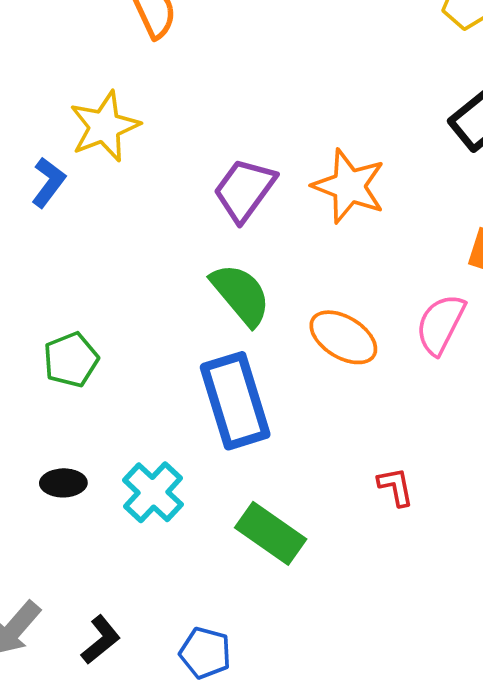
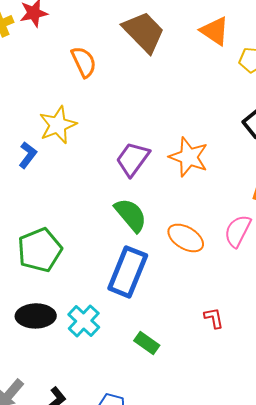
green pentagon: (71, 360) -> (40, 250), size x1.5
blue rectangle: (235, 401) -> (128, 272), turned 39
black ellipse: (63, 483) -> (36, 316), size x1.6
green rectangle: (271, 533) -> (147, 343), size x0.7

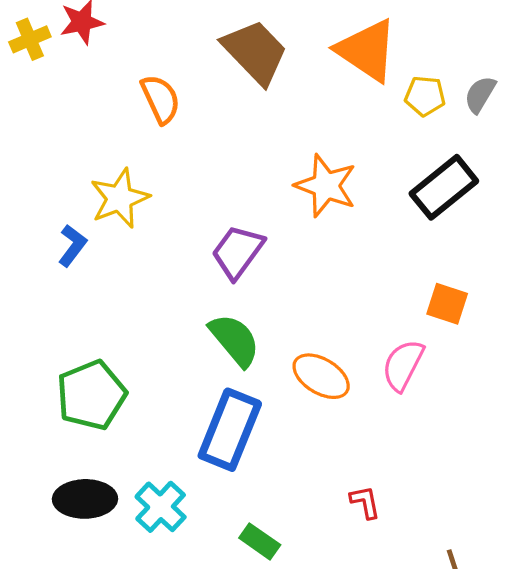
orange triangle: (215, 31) -> (367, 50), size x1.4
orange star: (189, 157) -> (326, 186), moved

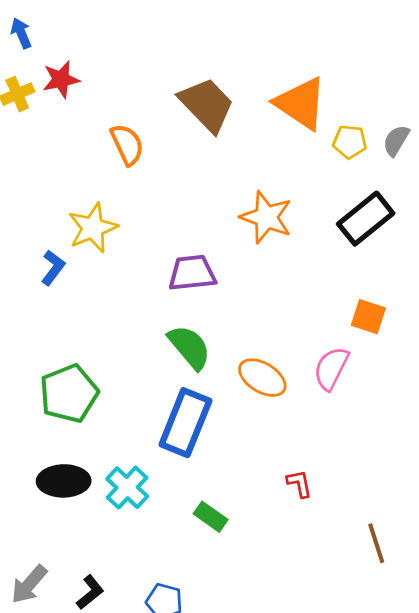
purple trapezoid: (238, 252) -> (192, 273), turned 48

